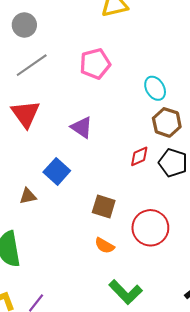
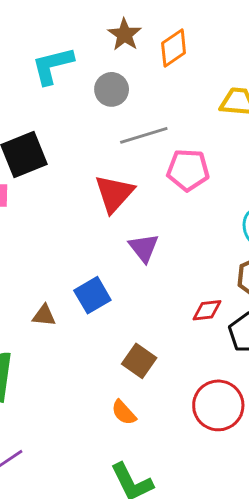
gray line: (32, 65) -> (144, 135), moved
red triangle: (26, 114) -> (114, 194), moved
red circle: (150, 228) -> (218, 405), moved

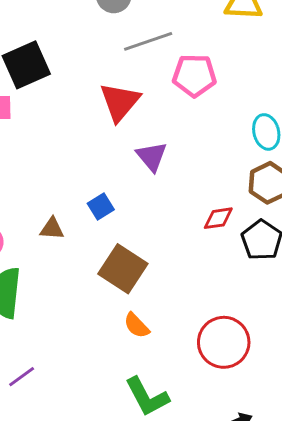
blue square: (92, 295) -> (101, 207), size x0.7
brown square: (139, 361) -> (123, 269), moved, size x1.4
red circle: (218, 405) -> (224, 342), moved

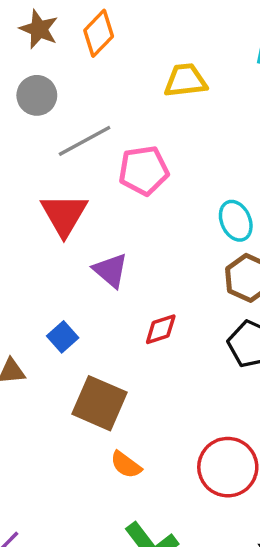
red diamond: (218, 218) -> (161, 329), moved

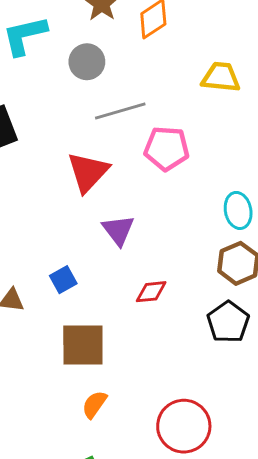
brown square: (99, 403) -> (83, 345), turned -36
orange semicircle: (126, 465) -> (94, 404), turned 76

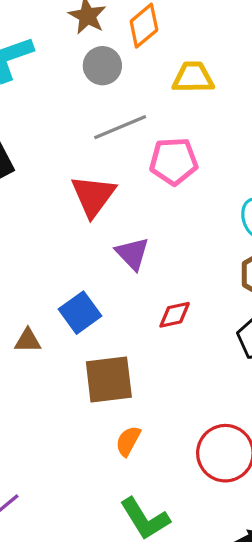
gray circle: (87, 62) -> (102, 66), moved
yellow trapezoid: (221, 77) -> (193, 77), moved
blue square: (63, 280) -> (80, 313), size x1.4

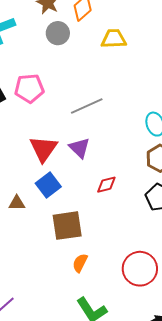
gray line: (120, 127) -> (87, 106), moved
pink pentagon: (174, 161) -> (29, 88), moved
red triangle: (93, 196) -> (43, 149), moved

